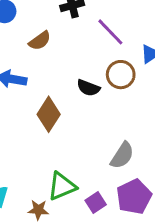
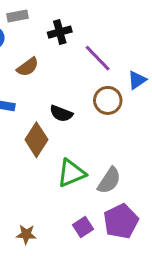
black semicircle: (88, 88) -> (61, 114), moved
green triangle: (62, 186) -> (71, 173), moved

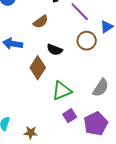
brown semicircle: (28, 67) -> (41, 22), moved
gray semicircle: (109, 180) -> (101, 88), moved
purple square: (83, 227) -> (70, 116), moved

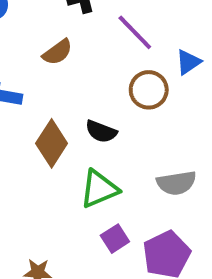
black semicircle: (55, 50) -> (101, 131), moved
gray semicircle: (101, 88) -> (176, 183), turned 48

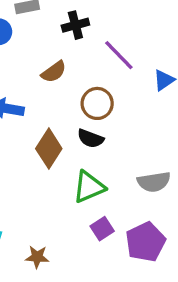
brown circle: (149, 90) -> (97, 103), moved

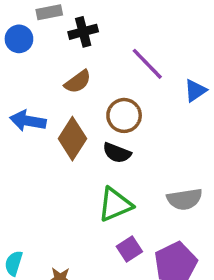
black cross: (75, 25) -> (83, 32), moved
brown diamond: (49, 149) -> (72, 139), moved

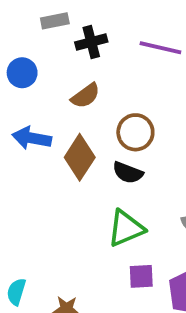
blue circle: (19, 39) -> (22, 73), moved
purple line: (147, 64) -> (160, 48), moved, turned -33
purple square: (129, 249) -> (141, 276), turned 30

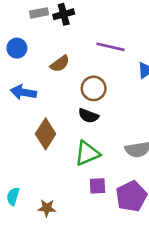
black cross: (91, 42) -> (64, 14), moved
purple line: (160, 48) -> (111, 47), moved
brown diamond: (80, 157) -> (46, 134), moved

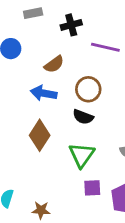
black cross: (64, 14) -> (71, 25), moved
blue arrow: (23, 92) -> (44, 93), moved
green triangle: (87, 153) -> (82, 155), turned -32

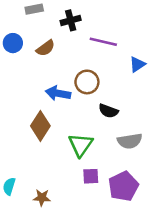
brown semicircle: (54, 64) -> (46, 48), moved
blue arrow: (44, 93) -> (58, 93), moved
black semicircle: (83, 117) -> (108, 111), moved

